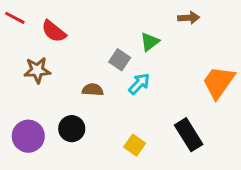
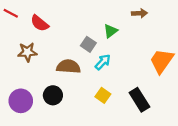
brown semicircle: (93, 90) -> (68, 66), size x1.5
yellow square: (135, 145) -> (103, 95), moved

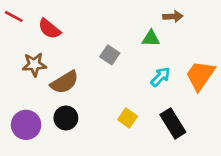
green triangle: (111, 31) -> (151, 38), moved, turned 40
cyan arrow: (103, 62) -> (161, 77), moved
brown semicircle: (68, 66) -> (64, 82), moved, turned 145

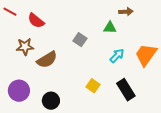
black circle: (66, 118) -> (51, 101), moved

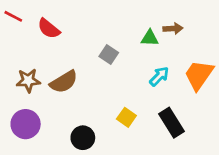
brown arrow: (126, 12) -> (173, 29), moved
brown star: (25, 47) -> (28, 80), moved
black circle: (51, 101) -> (83, 138), moved

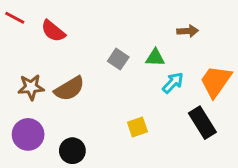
green triangle: (150, 38) -> (155, 58), moved
yellow square: (126, 117) -> (137, 127), turned 36
black rectangle: (172, 123) -> (202, 123), moved
black circle: (83, 138) -> (72, 151), moved

